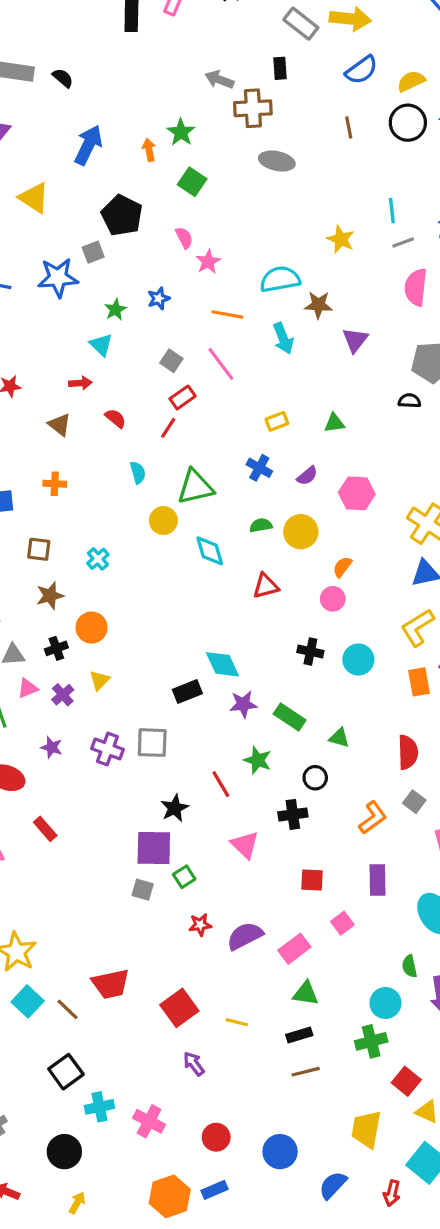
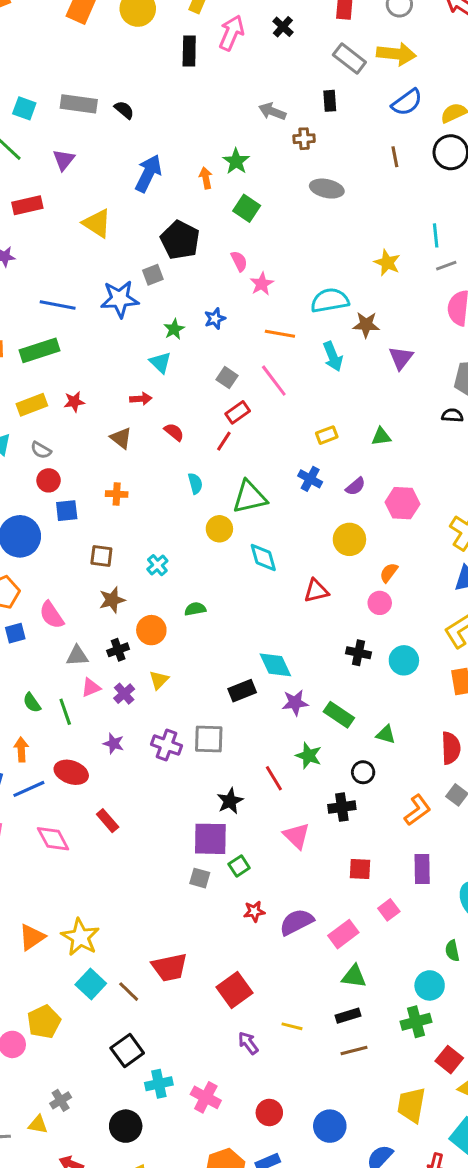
brown cross: (253, 108) -> (304, 139), size x0.6
green semicircle: (261, 525) -> (195, 609), moved
yellow line: (237, 1022) -> (292, 1026), moved

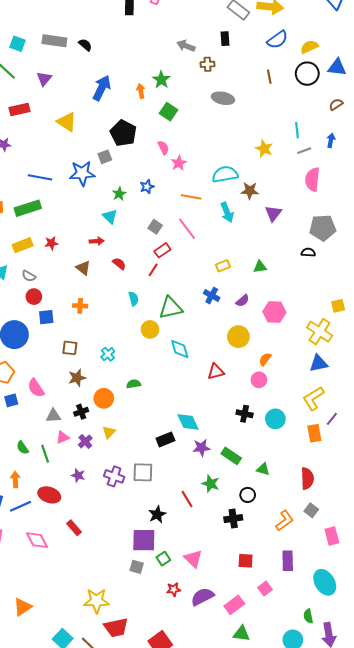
pink triangle: (297, 836) -> (193, 559), moved
yellow star: (80, 937) -> (97, 601), moved, turned -30

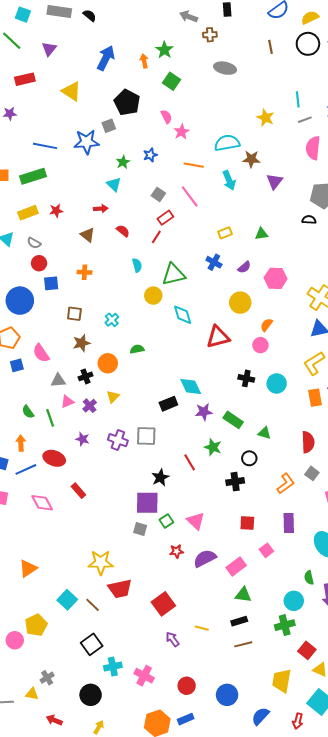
red triangle: (216, 372) -> (218, 337), size x1.4

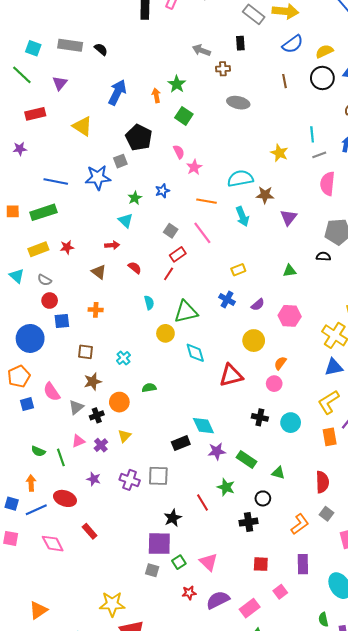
green triangle: (261, 234) -> (290, 271), moved
gray triangle: (58, 380) -> (76, 407), moved, turned -35
green semicircle: (28, 412) -> (38, 451), turned -32

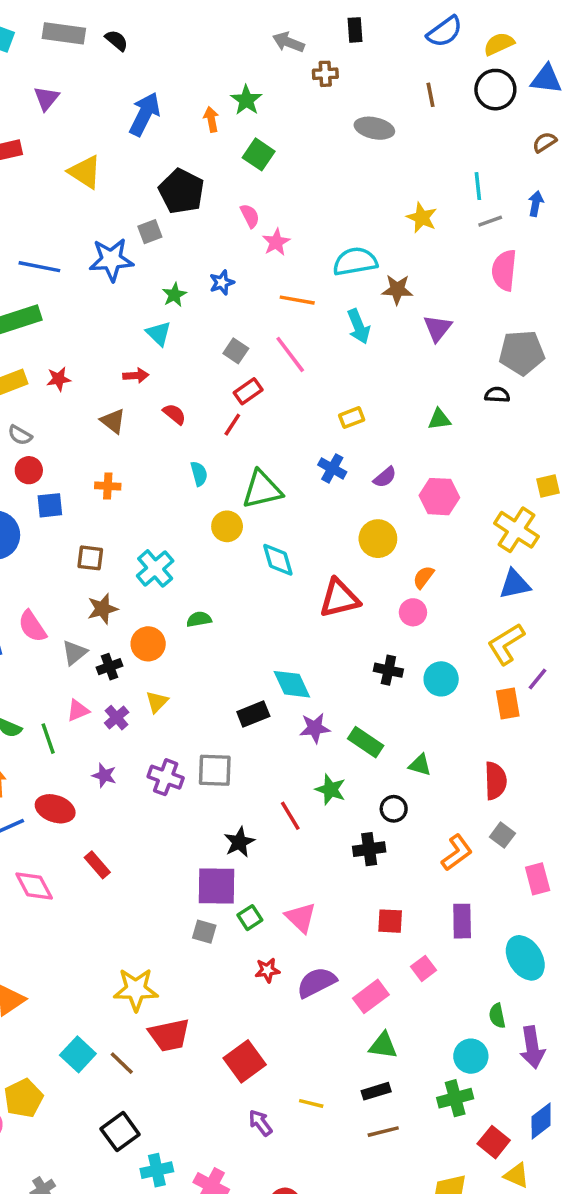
gray ellipse: (238, 103) -> (374, 128), moved
cyan cross: (123, 358) -> (155, 568), size x1.5

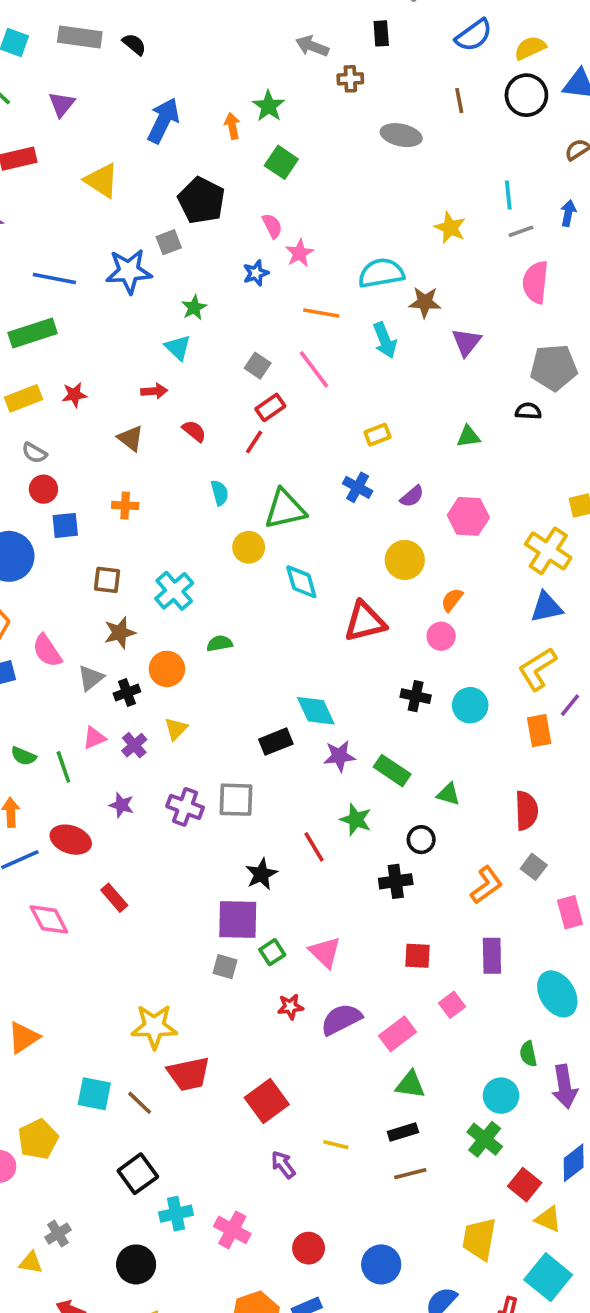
blue star: (222, 283) -> (256, 273), moved
cyan square: (78, 1054) -> (94, 1094), turned -32
green cross: (455, 1098) -> (485, 1139), turned -36

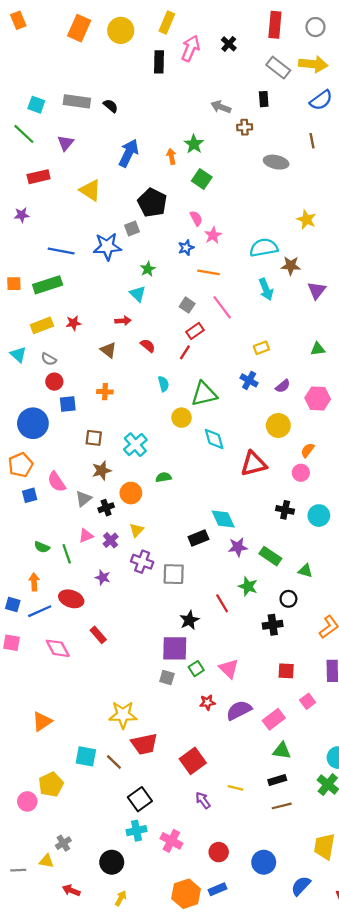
orange line: (321, 313) -> (209, 272), moved
purple cross: (185, 807) -> (142, 562), moved
black square: (138, 1174) -> (140, 799), moved

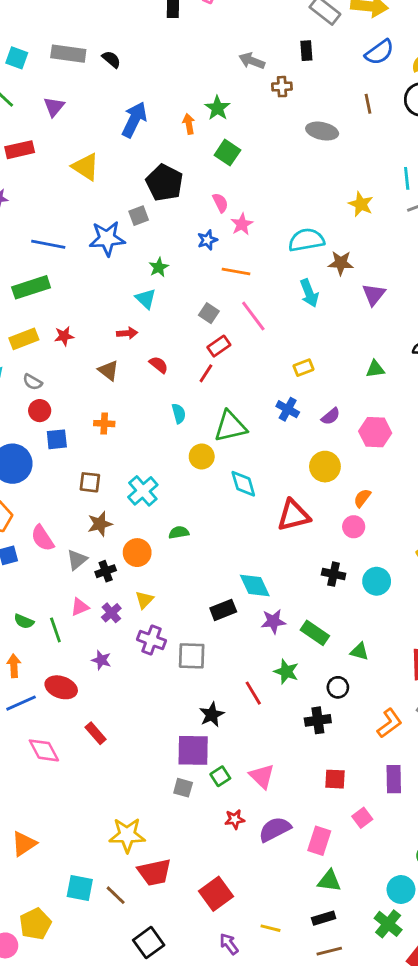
pink rectangle: (274, 719) -> (319, 841), turned -35

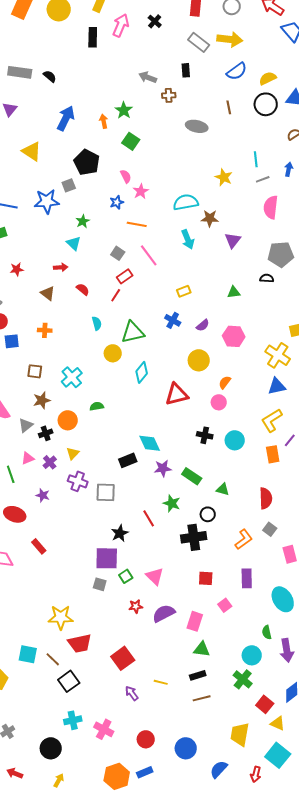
cyan diamond: (243, 484) -> (142, 372), turned 55
black cross: (318, 720) -> (194, 537), size x1.4
black square: (149, 943) -> (69, 681), moved

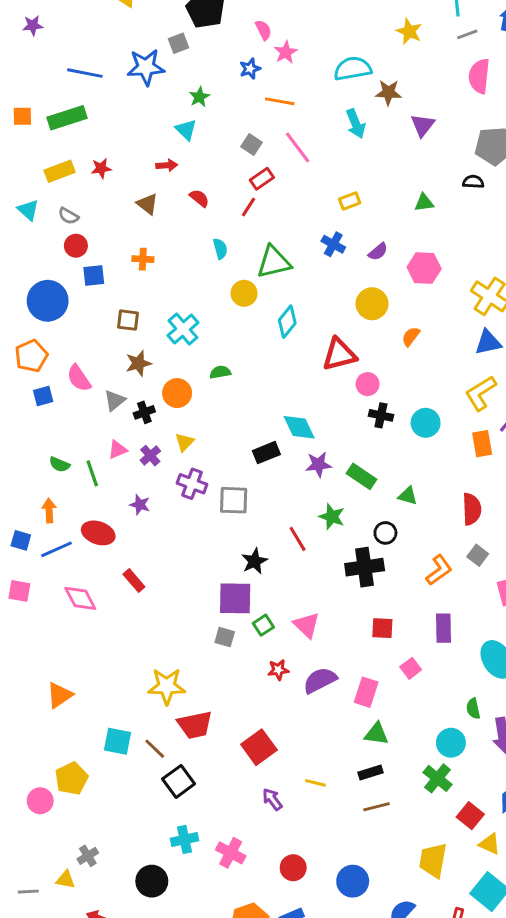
pink circle: (219, 402) -> (368, 384), moved

